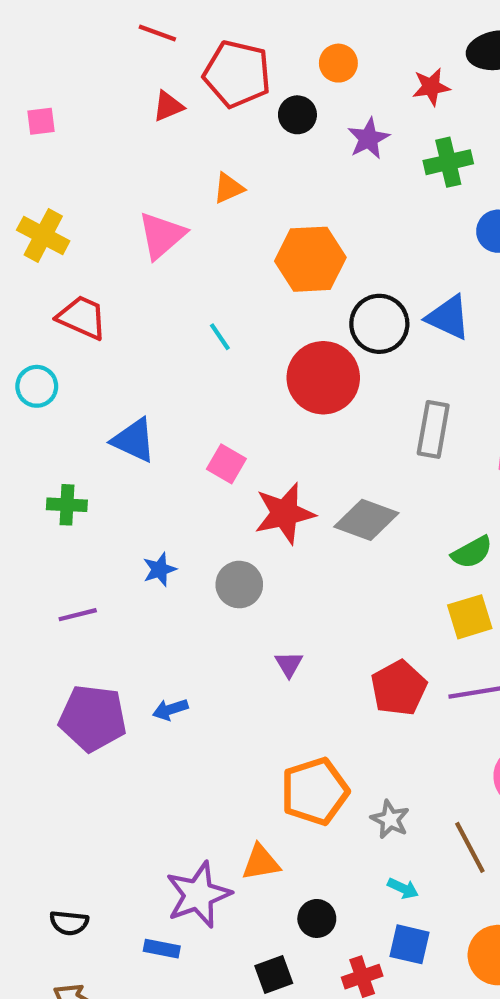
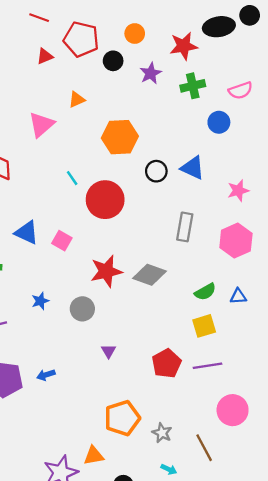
red star: (431, 87) -> (184, 46), size x1.4
black circle: (379, 324) -> (156, 171), size x0.7
red circle: (323, 378) -> (105, 200), moved
pink square: (226, 464) -> (62, 241), moved

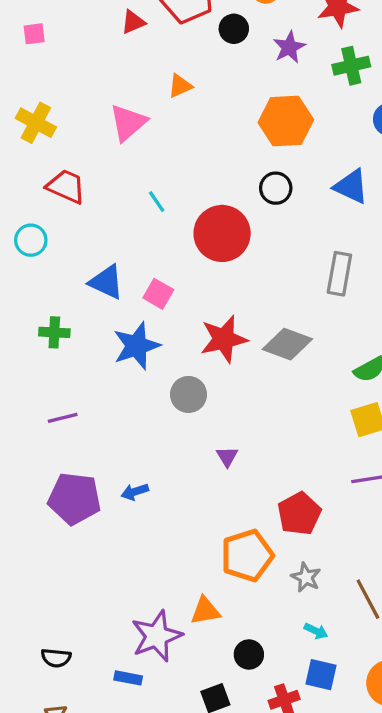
orange hexagon: (120, 137) -> (286, 121), moved
black circle: (156, 171) -> (276, 188), moved
cyan line: (72, 178) -> (157, 202), moved
blue star: (40, 301) -> (136, 346), moved, size x1.8
red pentagon: (167, 363) -> (299, 514), moved

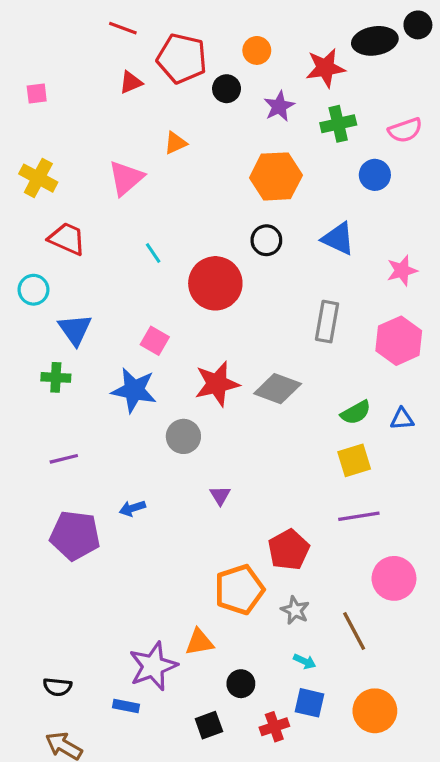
blue triangle: (106, 282) -> (75, 330), moved, turned 30
blue star: (136, 346) -> (134, 390), turned 30
blue arrow: (135, 492) -> (132, 508), moved

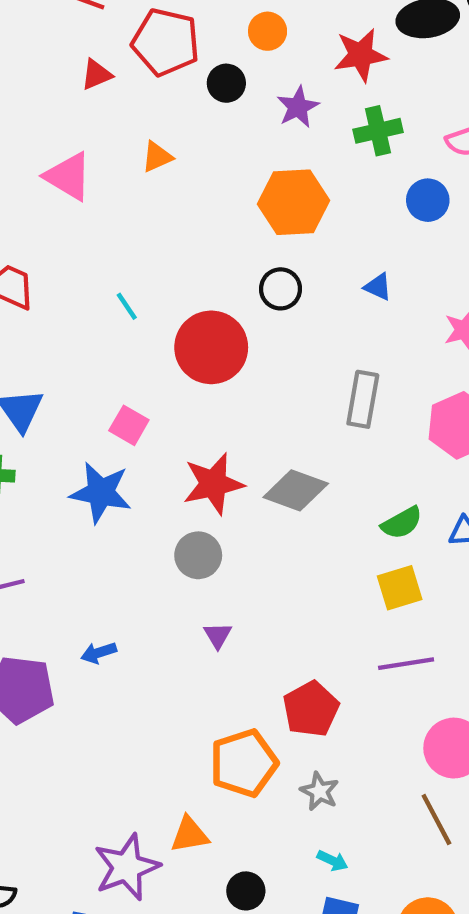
pink triangle: (126, 178) -> (68, 176), moved, turned -48
blue triangle: (338, 239) -> (378, 287), size x0.6
gray circle: (183, 436) -> (198, 555), moved
brown line: (354, 631) -> (436, 819), moved

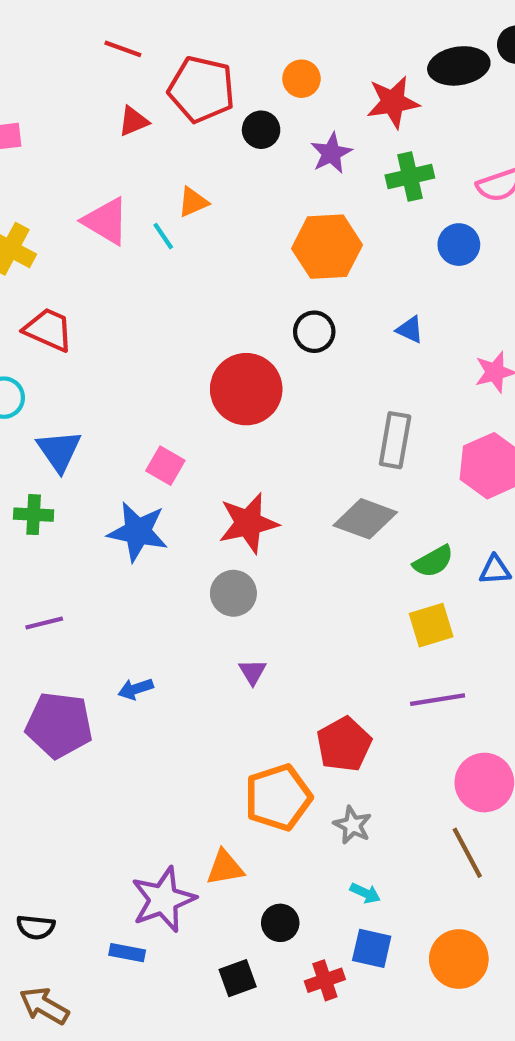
cyan line: (127, 306) -> (163, 236), moved
gray diamond: (296, 490) -> (365, 519), moved

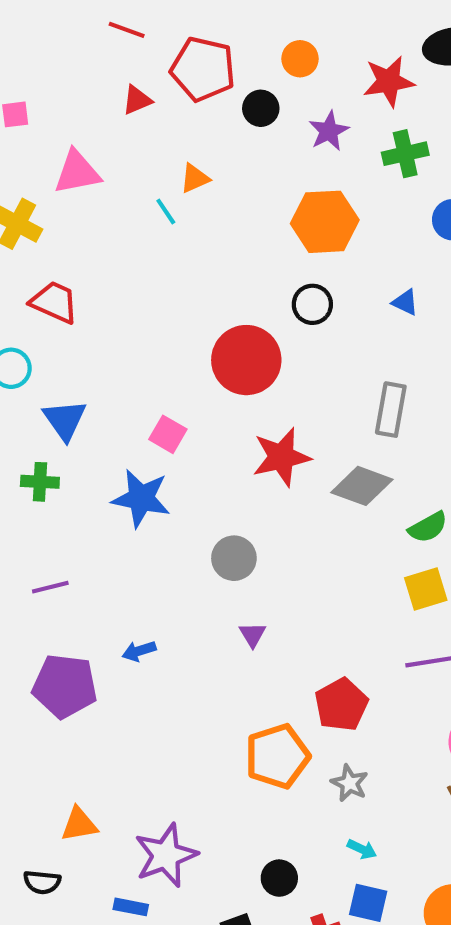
pink triangle: (106, 221) -> (77, 172), moved, turned -42
red star: (248, 523) -> (281, 457), moved
orange triangle: (225, 868) -> (79, 824), moved

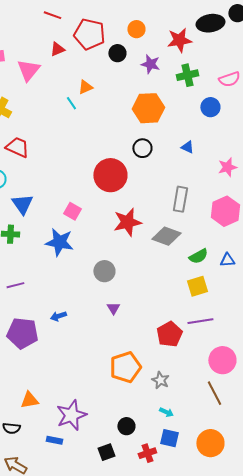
purple star: (329, 131) -> (150, 64), turned -30
pink triangle: (77, 172) -> (28, 70), moved, turned -40
red pentagon: (341, 705) -> (169, 334), moved

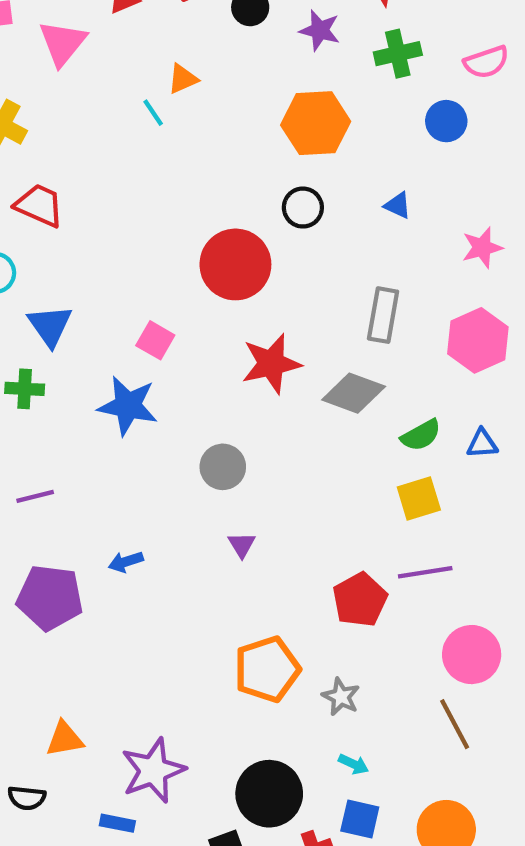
black circle: (126, 426) -> (269, 794), size x1.8

